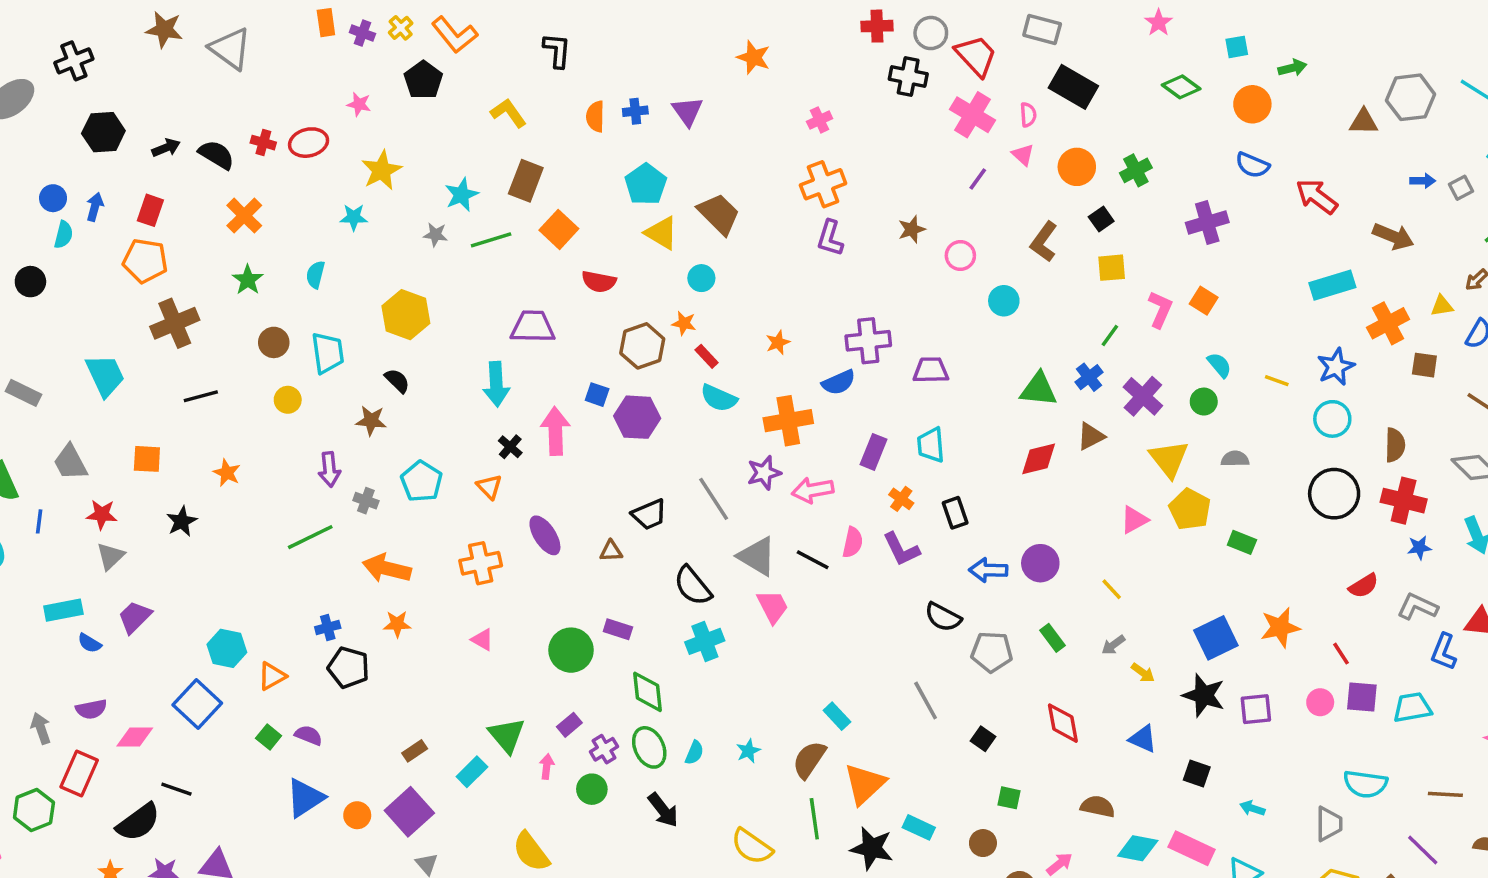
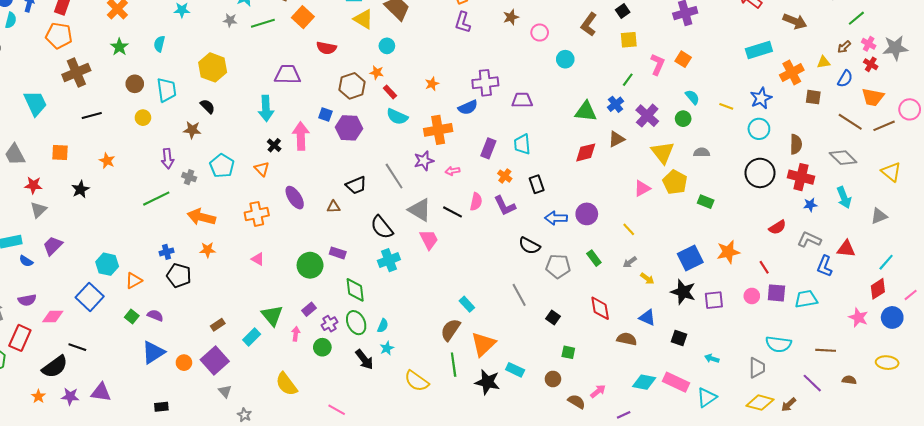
pink arrow: (813, 490) -> (452, 171), size x0.6
cyan star: (748, 751) -> (387, 348), moved
brown semicircle: (1098, 807) -> (627, 339), moved

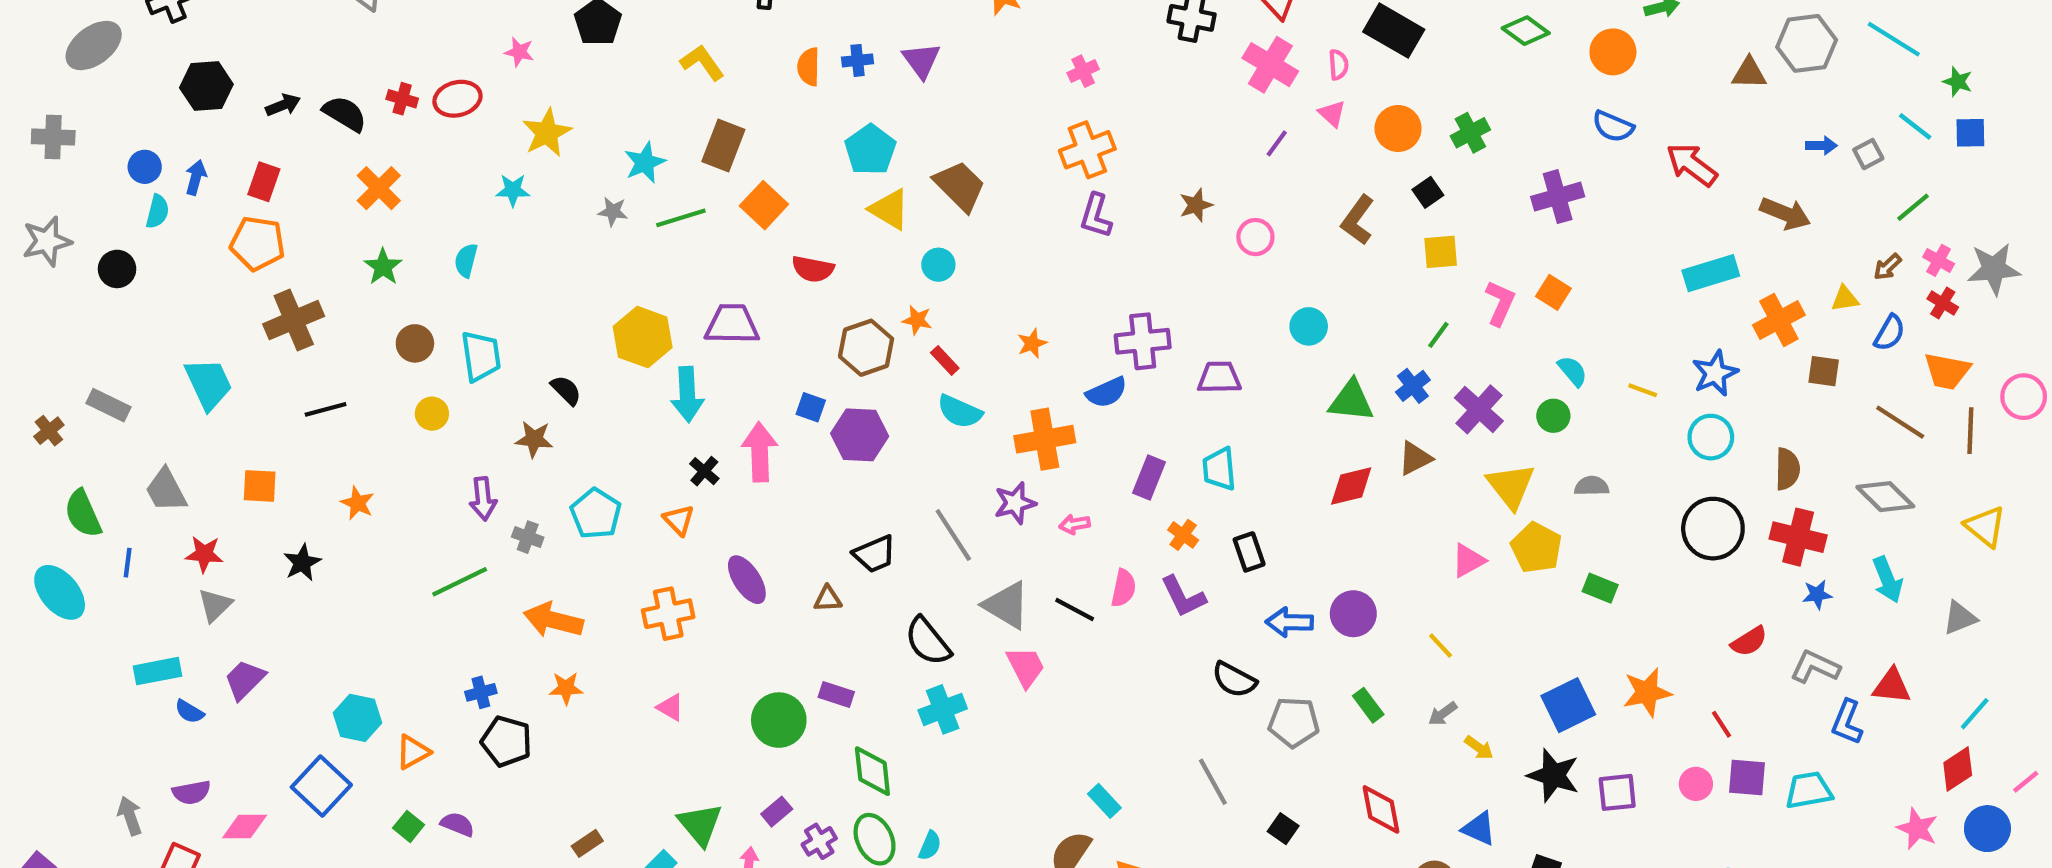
cyan circle: (565, 59) -> (1309, 326), moved
yellow hexagon: (213, 67) -> (643, 337), moved
brown line: (884, 126) -> (1970, 431), turned -65

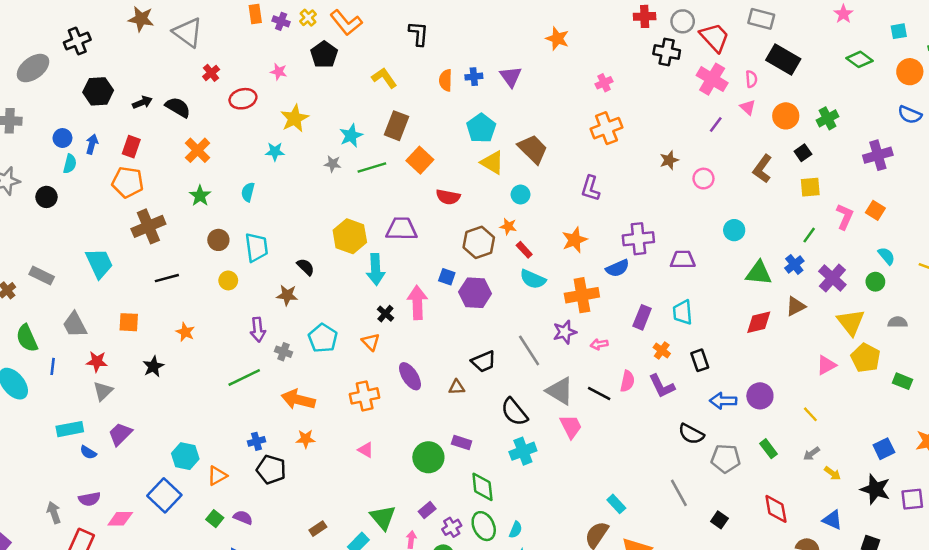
red cross: (402, 99) -> (211, 73), moved, turned 35
purple L-shape: (1096, 216) -> (591, 188), moved
orange star: (1032, 343) -> (575, 240), size x1.5
blue square: (1568, 705) -> (884, 449), size x0.7

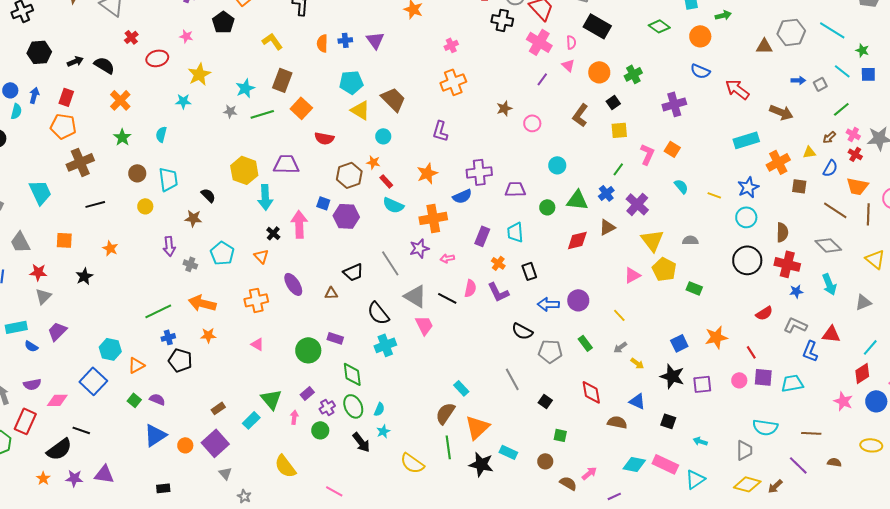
cyan pentagon: (481, 128) -> (351, 82), turned 30
green circle: (875, 282) -> (547, 207), moved
green line: (244, 377) -> (158, 311), moved

